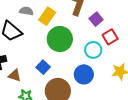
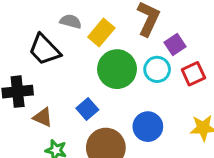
cyan circle: (93, 50) -> (157, 69), moved

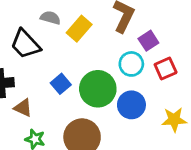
green circle: (117, 69) -> (98, 89), moved
blue square: (87, 109) -> (61, 84), moved
blue circle: (148, 127) -> (131, 105), moved

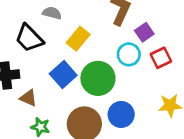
yellow rectangle: (79, 29) -> (78, 39), moved
blue square: (61, 84) -> (63, 75), size x1.4
blue circle: (131, 105) -> (121, 114), moved

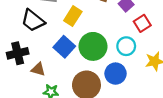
cyan circle: (129, 54) -> (126, 46), moved

